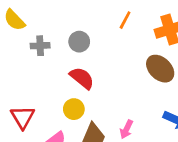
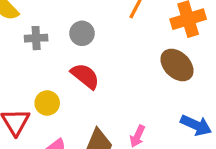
yellow circle: (74, 109) -> (47, 103), moved

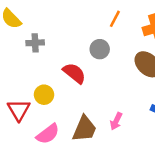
gray circle: (82, 33) -> (100, 49), moved

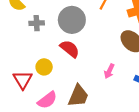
gray circle: (100, 49) -> (72, 20), moved, size x1.6
pink arrow: (116, 121) -> (109, 71), moved

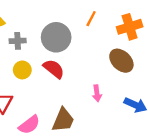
yellow circle: (44, 67) -> (22, 70), moved
pink arrow: (109, 71) -> (97, 93), turned -32

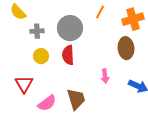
brown ellipse: (121, 61) -> (126, 48), turned 40
red semicircle: (54, 69) -> (68, 55), turned -132
brown trapezoid: (63, 120) -> (76, 99), turned -40

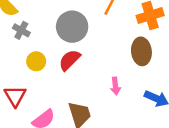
gray cross: (37, 31) -> (21, 30), moved, turned 32
red semicircle: (68, 55) -> (70, 60), turned 48

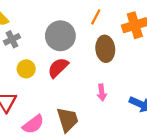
gray cross: (21, 30) -> (12, 39), turned 35
brown ellipse: (141, 51) -> (105, 49), moved

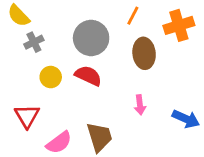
red semicircle: (58, 68) -> (88, 76), turned 70

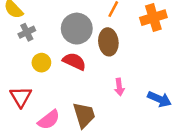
brown ellipse: (144, 53) -> (108, 42), moved

